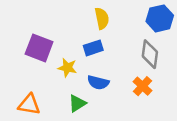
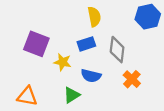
gray diamond: (150, 54) -> (117, 50), moved

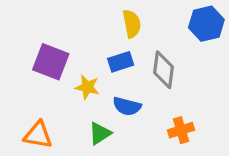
orange cross: (132, 79) -> (181, 130), moved, turned 30

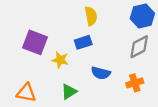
gray diamond: (163, 70) -> (139, 47), moved, turned 55
blue semicircle: (127, 106) -> (101, 73), moved
orange cross: (181, 130) -> (135, 83), moved

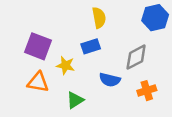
gray diamond: (139, 47) -> (136, 57), moved
orange triangle: (26, 93) -> (38, 82), moved

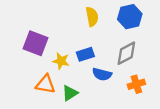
blue hexagon: (155, 18) -> (130, 17), moved
blue rectangle: (91, 46) -> (85, 54), moved
orange triangle: (38, 82) -> (45, 84), moved

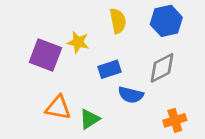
yellow star: (61, 61) -> (78, 42), moved
orange cross: (136, 84) -> (175, 120), moved

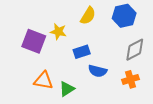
yellow semicircle: (118, 21) -> (88, 16), turned 42
gray diamond: (162, 68) -> (135, 50), moved
orange cross: (175, 120) -> (131, 79), moved

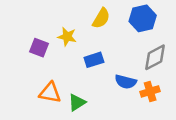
purple square: (34, 41) -> (39, 48), size x0.7
blue semicircle: (98, 71) -> (126, 82), moved

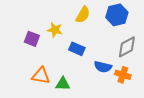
blue rectangle: (94, 60) -> (77, 49), turned 42
orange cross: (150, 91) -> (123, 75), turned 35
green triangle: (77, 102) -> (63, 84), turned 35

